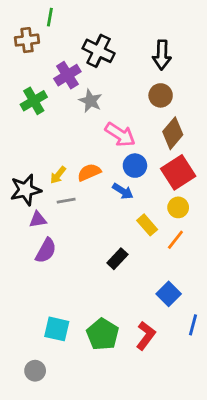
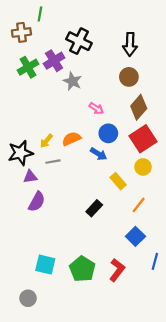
green cross: (34, 101) -> (28, 67), moved
pink arrow: (120, 135) -> (96, 108), size x0.6
orange line: (175, 240) -> (139, 205), moved

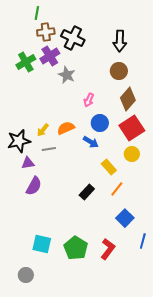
brown cross: (21, 32) -> (46, 32), moved
pink arrow: (96, 108) -> (89, 100), turned 80
orange line: (139, 205) -> (117, 189), moved

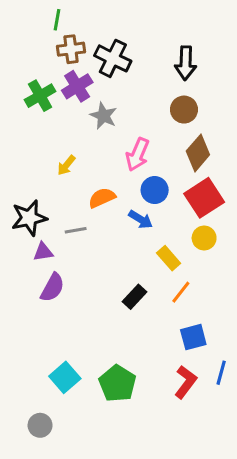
pink arrow: (89, 100) -> (138, 154), size x1.5
yellow arrow: (43, 130) -> (66, 165), moved
blue square: (125, 218) -> (193, 337), turned 30
cyan square: (42, 244) -> (65, 377), turned 36
red L-shape: (108, 249) -> (186, 382), moved

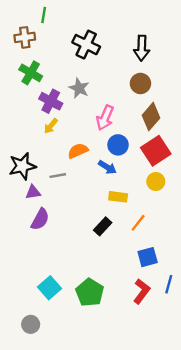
brown cross: (71, 49) -> (25, 37), moved
purple cross: (77, 86) -> (51, 101), moved, turned -30
green cross: (40, 96) -> (31, 73), turned -30
yellow rectangle: (169, 258) -> (118, 197), moved, turned -42

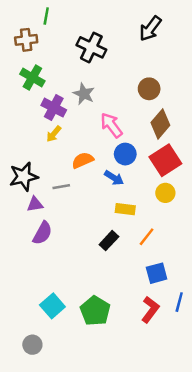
black arrow: (142, 48) -> (150, 29), moved, turned 35
pink arrow: (105, 118) -> (111, 125), turned 120

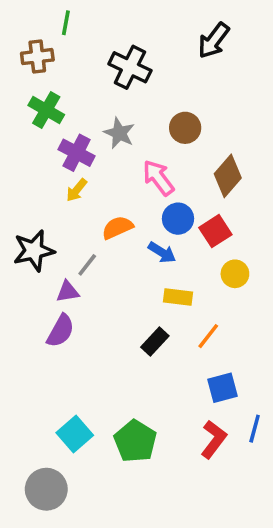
brown circle: (149, 89) -> (185, 128), moved
red square: (165, 160) -> (215, 231), moved, size x0.7
gray line: (61, 187) -> (87, 265), turned -42
purple triangle: (35, 204) -> (68, 292), moved
gray circle: (32, 345) -> (46, 489), size x1.5

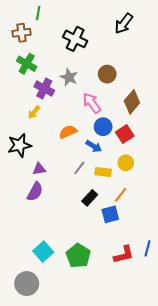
yellow arrow: (77, 190) -> (34, 112), moved
gray line: (87, 265) -> (79, 168), moved
yellow circle: (235, 274) -> (126, 163), moved
blue square: (223, 388) -> (110, 214), moved
red L-shape: (214, 439) -> (124, 255), turned 40

